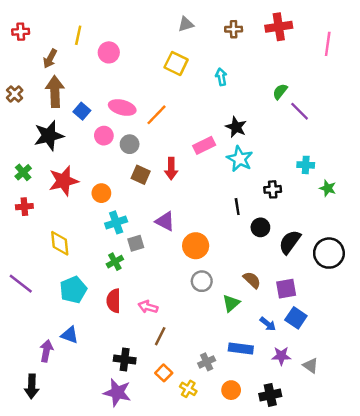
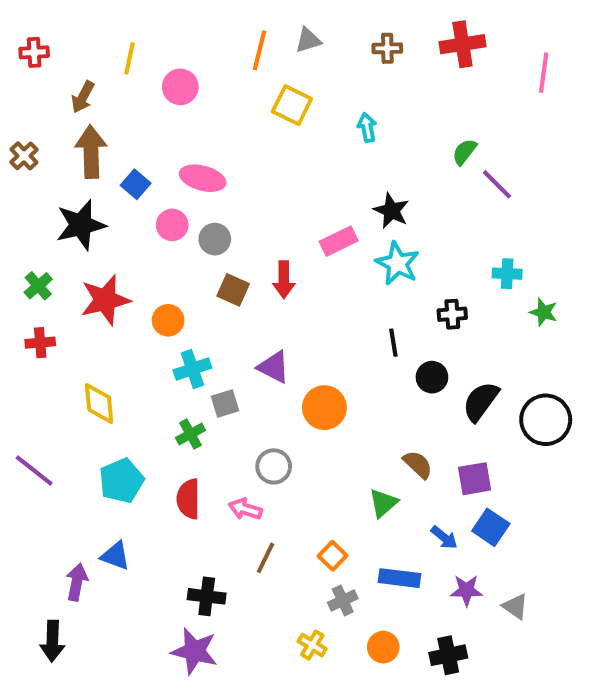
orange line: (156, 115) -> (259, 50), moved, turned -30
gray circle: (202, 281) -> (274, 466), moved
orange square: (164, 373) -> (333, 556), moved

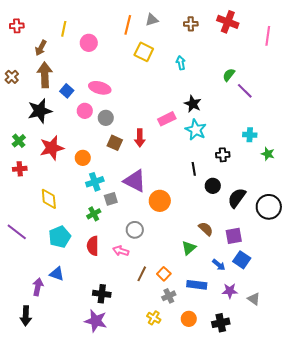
red cross: (462, 44) -> (228, 22), turned 30
purple triangle: (274, 367) -> (135, 181), size x1.4
brown line: (266, 558) -> (142, 274), moved

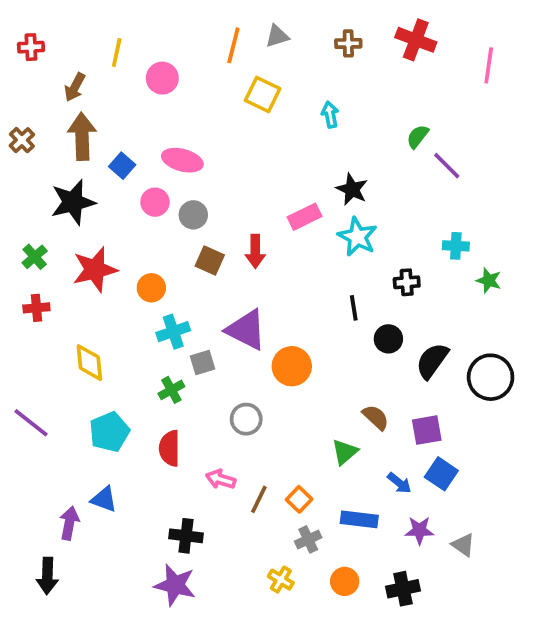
pink arrow: (121, 251) -> (221, 479), moved

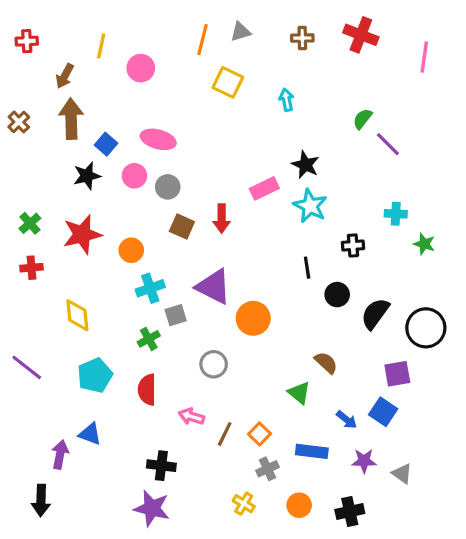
black star: (73, 202) -> (87, 176), moved, size x0.7
purple square: (427, 430) -> (397, 374), moved
green triangle: (345, 452) -> (299, 393), turned -40

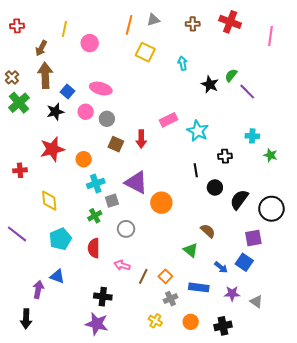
black star: (305, 165) -> (210, 84), moved
green cross: (30, 223) -> (19, 103), moved, size x1.5
gray circle: (214, 364) -> (126, 229), moved

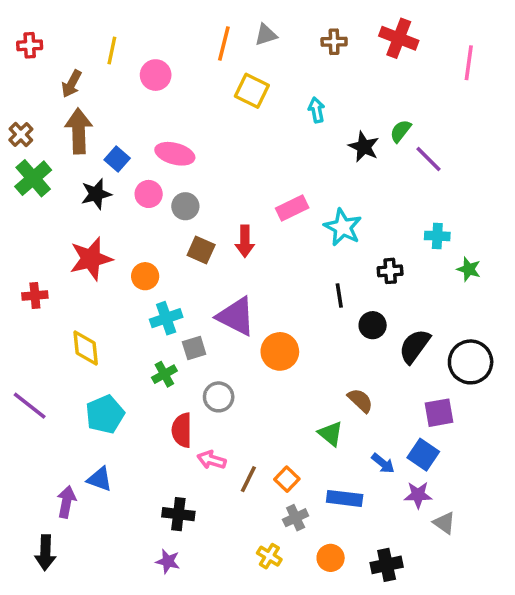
red semicircle: (94, 248) -> (182, 430), moved
purple star: (232, 294) -> (418, 495), moved
purple star: (97, 324) -> (168, 561), size x0.6

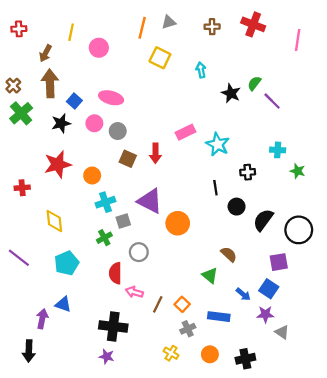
black cross: (178, 514) -> (113, 327), size x1.4

